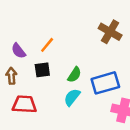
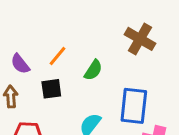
green semicircle: (74, 75) -> (93, 70), moved
blue rectangle: (105, 83) -> (134, 106), turned -68

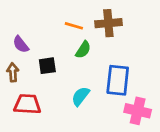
brown cross: (140, 39) -> (108, 23), moved, turned -35
orange line: (57, 56) -> (74, 26), moved, turned 66

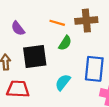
purple semicircle: (21, 44) -> (18, 28), moved
black square: (47, 66) -> (35, 56), size x1.6

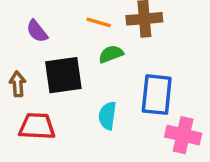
green semicircle: (65, 43) -> (111, 54), turned -144
cyan semicircle: (63, 82) -> (107, 116), turned -30

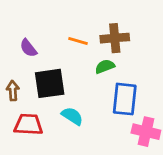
green semicircle: (111, 54) -> (105, 66), moved
cyan semicircle: (107, 116) -> (72, 116), moved, turned 115

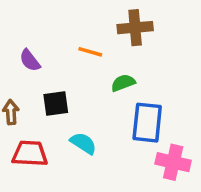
brown cross: (115, 38) -> (135, 28), moved
black square: (50, 83) -> (56, 104), size x0.7

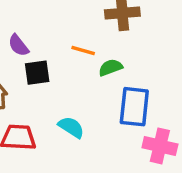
orange line: (90, 52) -> (83, 50), moved
black square: (56, 104) -> (37, 73), moved

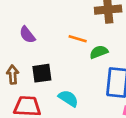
black square: (37, 73) -> (42, 73), moved

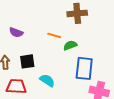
purple semicircle: (27, 35) -> (16, 32), turned -32

